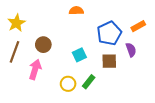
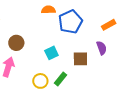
blue pentagon: (109, 33) -> (70, 22), moved

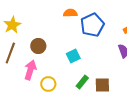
brown square: (80, 59) -> (102, 85), moved
yellow circle: (40, 81) -> (48, 84), moved

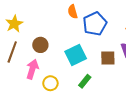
orange semicircle: (70, 13) -> (73, 12), turned -104
cyan square: (73, 56) -> (76, 55), size x1.5
brown square: (102, 85) -> (108, 58), moved

